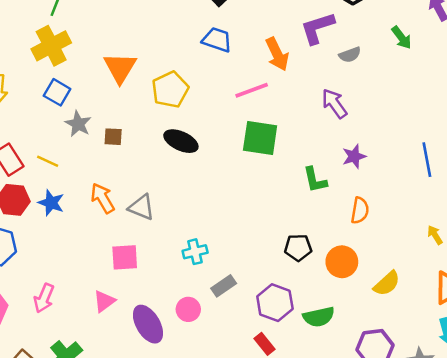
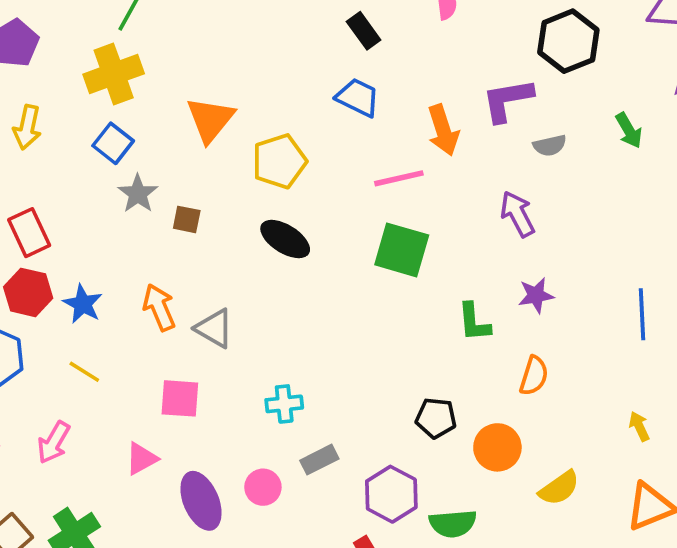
yellow line: (48, 161) -> (84, 372), moved

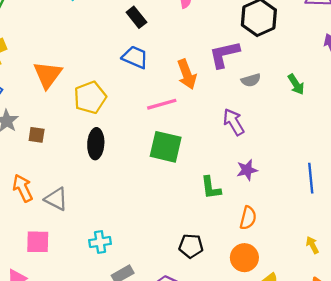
green arrow: (629, 130) -> (296, 84), moved
black ellipse: (285, 239) -> (96, 144), turned 64
orange circle: (497, 447) -> (244, 258), moved

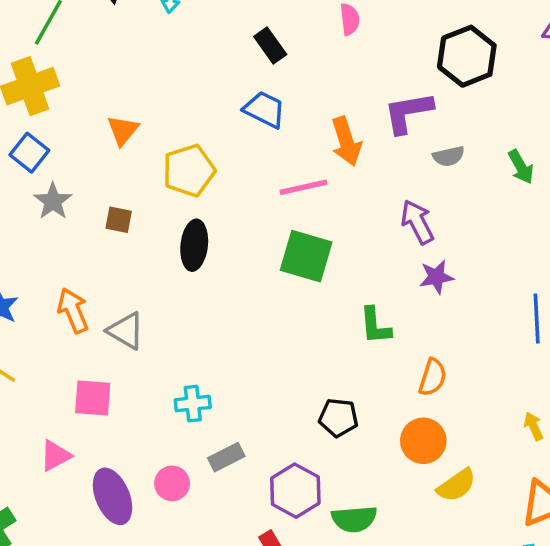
orange triangle: (48, 75) -> (123, 130), size x0.7
brown square: (37, 135) -> (119, 220), moved
purple star: (247, 170) -> (436, 277), moved

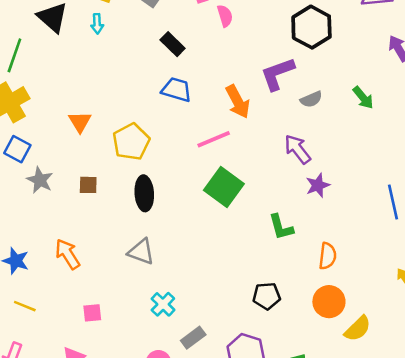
green square: (306, 256) -> (224, 187), turned 30
gray triangle: (126, 331) -> (141, 252), moved
pink square: (93, 398) -> (92, 313), size x0.7
cyan cross: (193, 404) -> (163, 304), turned -30

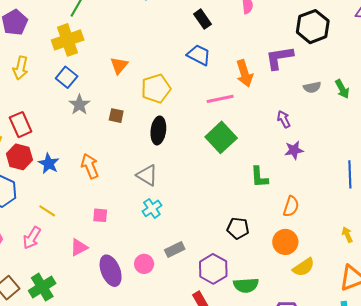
gray semicircle: (311, 99) -> (312, 87), moved
purple arrow: (298, 149) -> (284, 119), size x0.7
cyan cross: (163, 304) -> (152, 208), moved
yellow line: (25, 306) -> (47, 211), moved

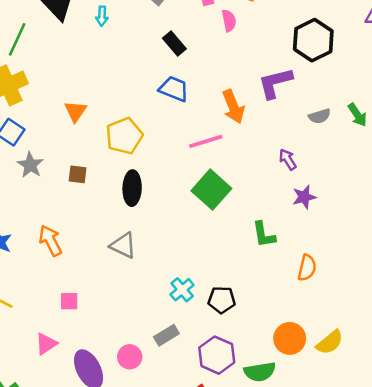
cyan cross: (152, 208) -> (182, 290), moved
black pentagon: (238, 228) -> (222, 300), moved
orange circle: (285, 242) -> (290, 338), moved

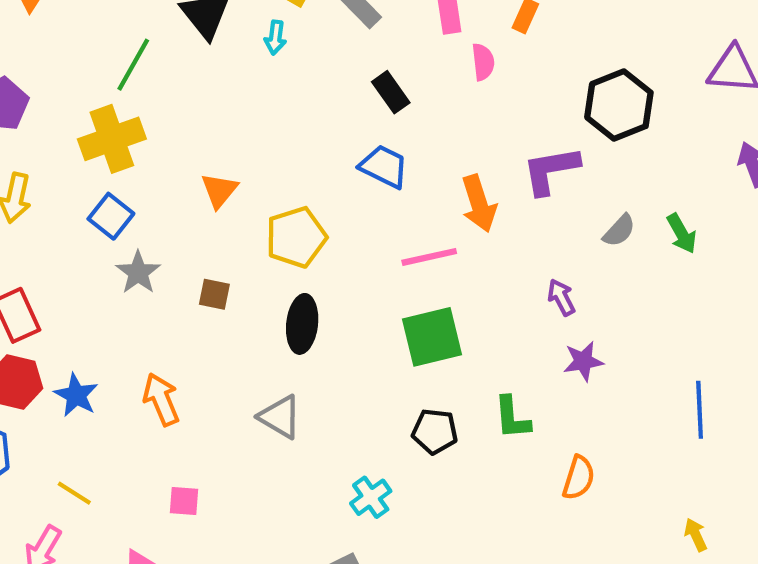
gray semicircle: (320, 116) -> (619, 231), turned -35
green square: (211, 190) -> (432, 337), turned 30
black pentagon: (222, 300) -> (435, 431), moved

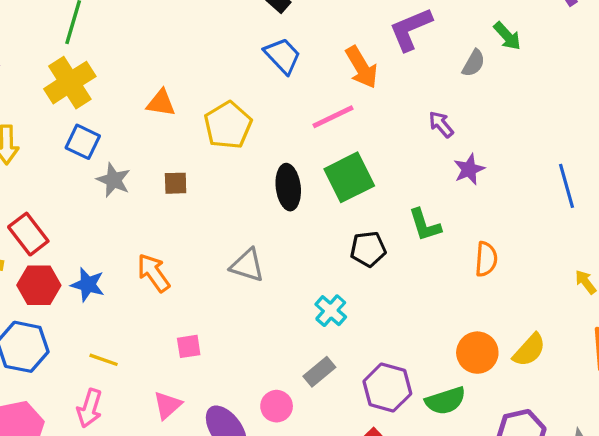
blue trapezoid: (384, 167) -> (283, 56), turned 33
orange triangle: (219, 190) -> (161, 103), turned -48
green arrow: (682, 234) -> (507, 36), moved
black ellipse: (302, 324) -> (288, 187), moved

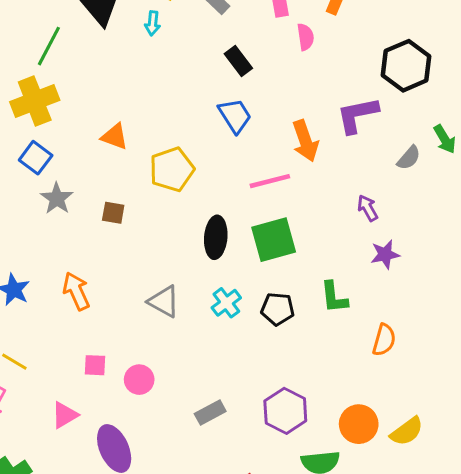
cyan cross: (331, 311) -> (226, 303), moved
purple hexagon: (387, 387) -> (285, 411), moved
pink circle: (277, 406) -> (139, 380), moved

